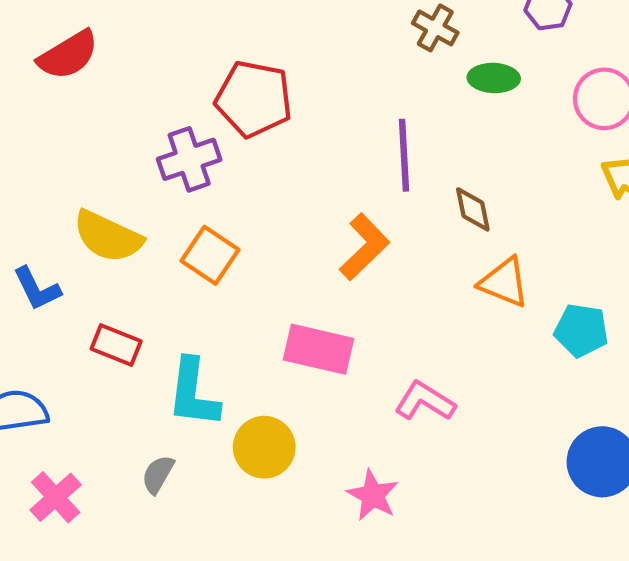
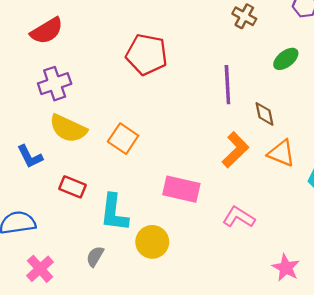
green ellipse: (494, 78) -> (286, 59), moved, turned -40
purple cross: (189, 159) -> (55, 84), moved
orange L-shape: (364, 247) -> (235, 150), moved
pink star: (373, 495) -> (286, 268), moved

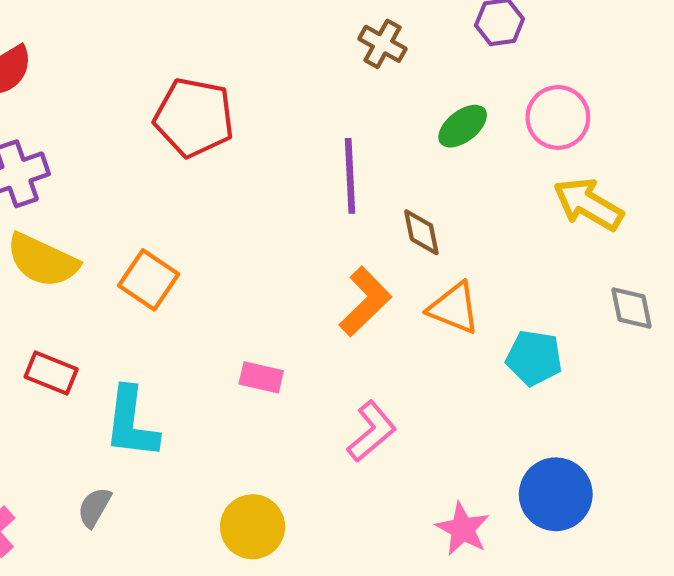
pink rectangle: (181, 189) -> (261, 377), size x0.6
pink L-shape: (239, 217) -> (372, 431), turned 108
yellow circle: (152, 242) -> (253, 527), moved

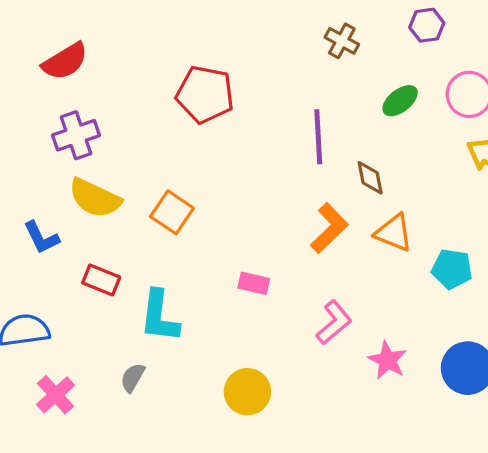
pink star: (463, 529) -> (387, 360), moved

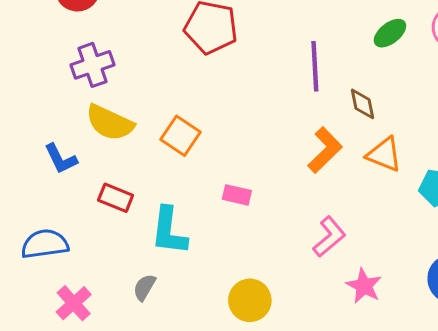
pink rectangle: (254, 283) -> (237, 195), moved
pink star: (387, 360) -> (364, 286), moved

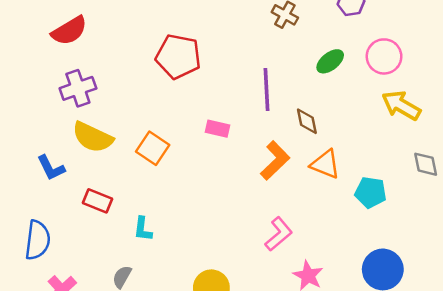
pink rectangle: (237, 195) -> (217, 129), moved
cyan L-shape: (169, 231) -> (143, 229), size x0.6
blue semicircle: (45, 244) -> (38, 240), turned 105

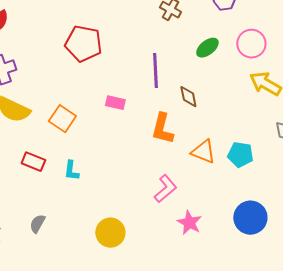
orange L-shape: (275, 161) -> (162, 129), turned 148
orange triangle: (325, 164) -> (203, 152), moved
red rectangle: (98, 201) -> (33, 162), moved
cyan L-shape: (143, 229) -> (71, 171), moved

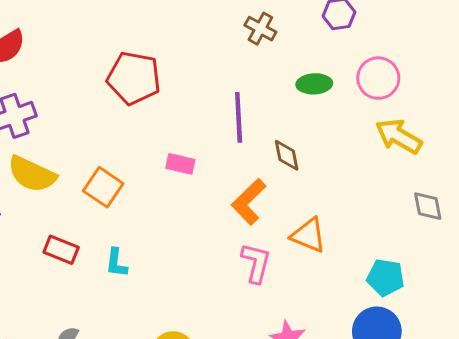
green ellipse: (207, 48) -> (314, 84), turned 35
orange L-shape: (162, 129) -> (249, 202), turned 32
cyan pentagon: (240, 155) -> (386, 277), moved
pink L-shape: (165, 189) -> (256, 263), moved, turned -36

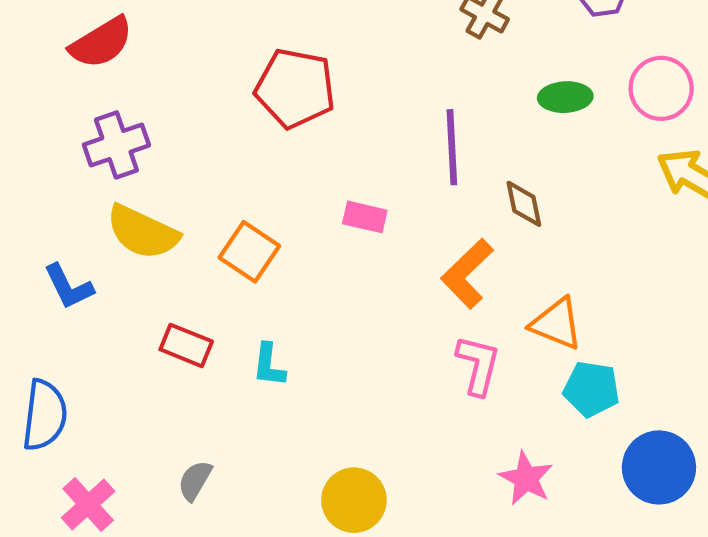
cyan pentagon: (386, 277) -> (591, 389), moved

